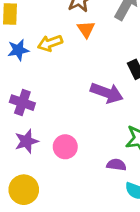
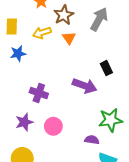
yellow arrow: (50, 43) -> (42, 33), moved
purple cross: (22, 103) -> (39, 93), moved

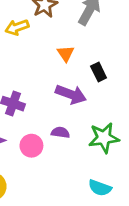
orange triangle: (69, 38) -> (66, 54), moved
purple semicircle: (92, 140) -> (60, 133), moved

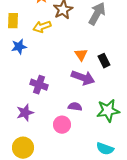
orange triangle: (66, 54) -> (81, 55), moved
pink circle: (31, 146) -> (62, 125), moved

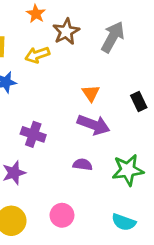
black rectangle: (104, 61) -> (139, 101), moved
pink circle: (62, 125) -> (62, 215), moved

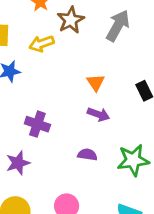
purple arrow: (94, 125) -> (98, 114), size x0.7

